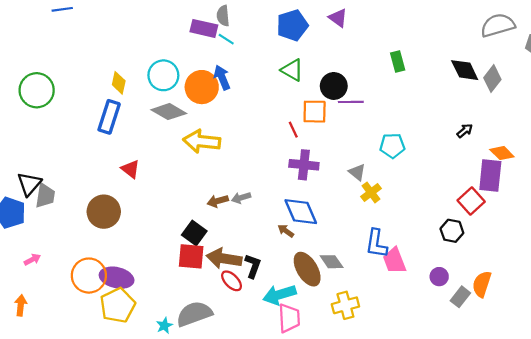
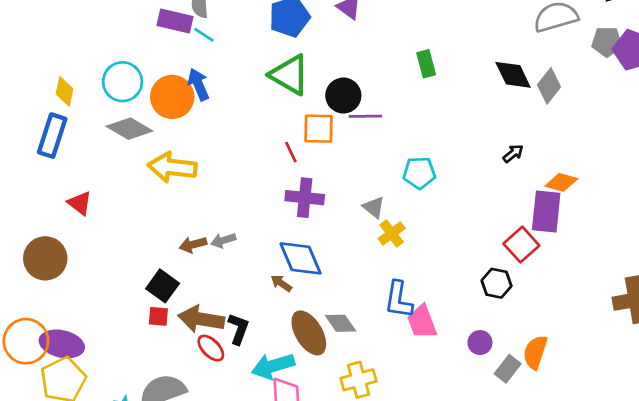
green triangle: (292, 70) -> (290, 75), size x1.4
orange diamond: (502, 153) -> (561, 182), turned -30
red square: (191, 256) -> (158, 316), size x0.6

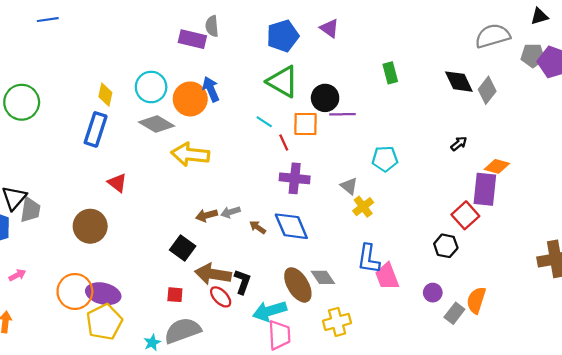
cyan line: (204, 35) -> (264, 122), moved
brown arrow: (281, 283) -> (258, 227), moved
red square: (158, 316) -> (175, 295), moved

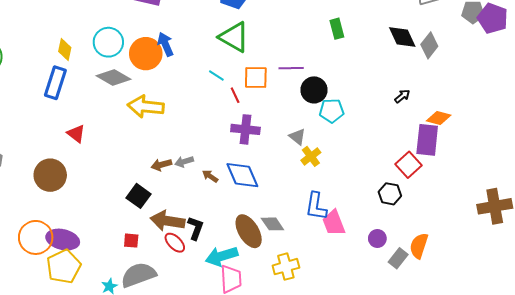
black circle: (325, 98) -> (314, 90), moved

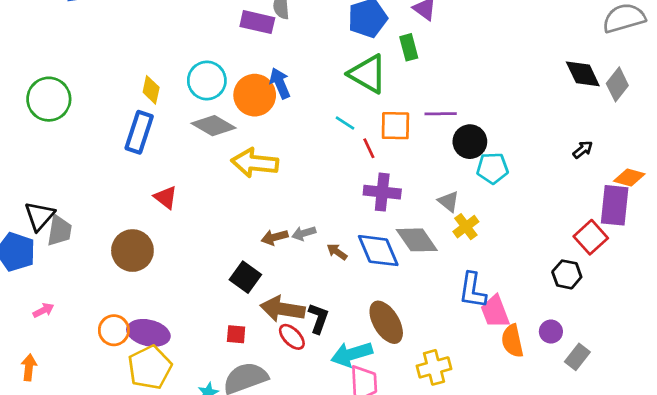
green rectangle: (337, 29) -> (409, 47), moved
gray diamond: (272, 224) -> (417, 240), moved, size x1.4
orange circle: (36, 237) -> (114, 330), size x0.7
orange semicircle: (419, 246) -> (512, 341), moved, turned -30

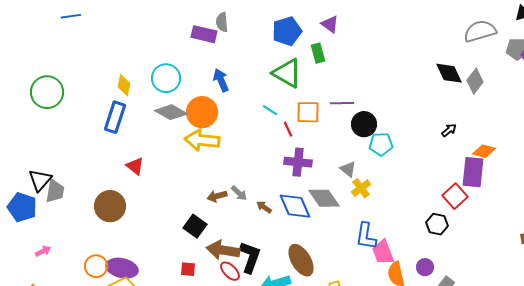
orange circle: (255, 95) -> (202, 112), moved
gray arrow: (304, 233) -> (239, 193), turned -120
black L-shape: (318, 318) -> (250, 257), size x1.4

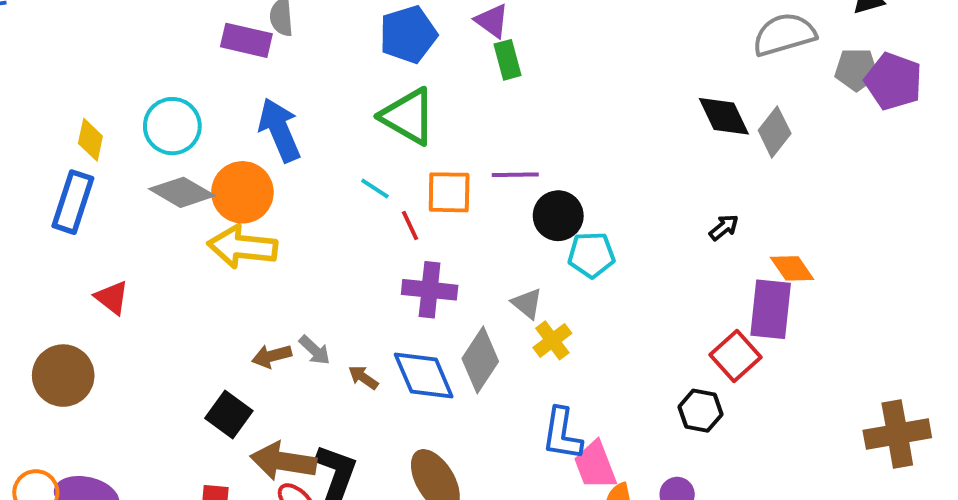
green rectangle: (318, 53) -> (508, 60), moved
blue arrow: (221, 80) -> (279, 130), size x1.4
orange diamond: (484, 151) -> (792, 268), turned 40
gray diamond: (324, 198) -> (480, 360), turned 68

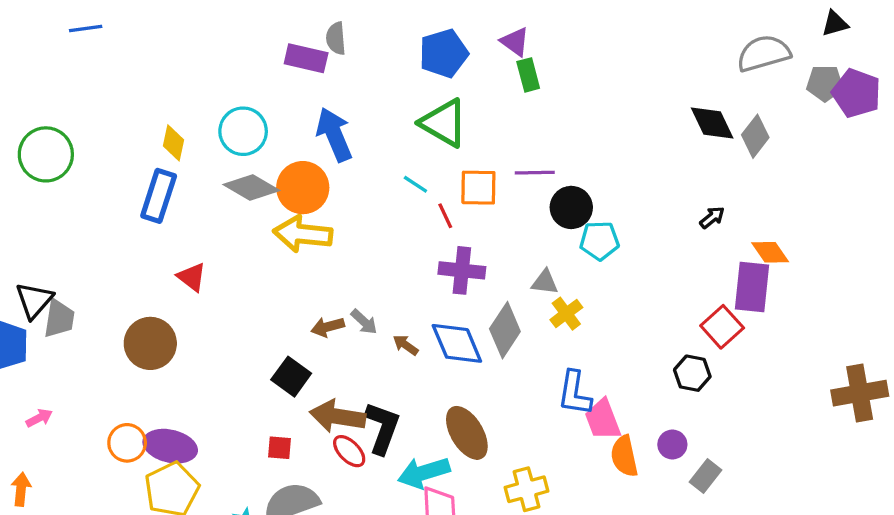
gray triangle: (527, 303) -> (545, 282), turned -32

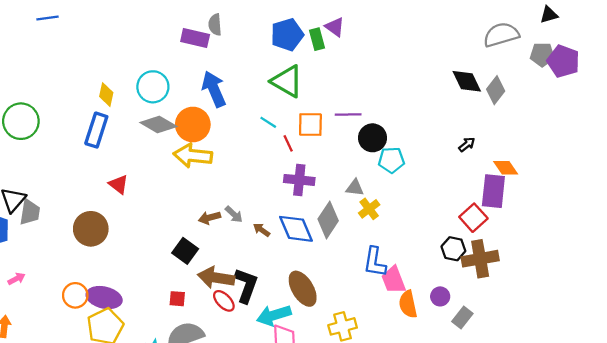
green rectangle: (528, 75) -> (317, 39), moved
green circle: (46, 154) -> (21, 121), moved
brown cross: (860, 393) -> (480, 259), moved

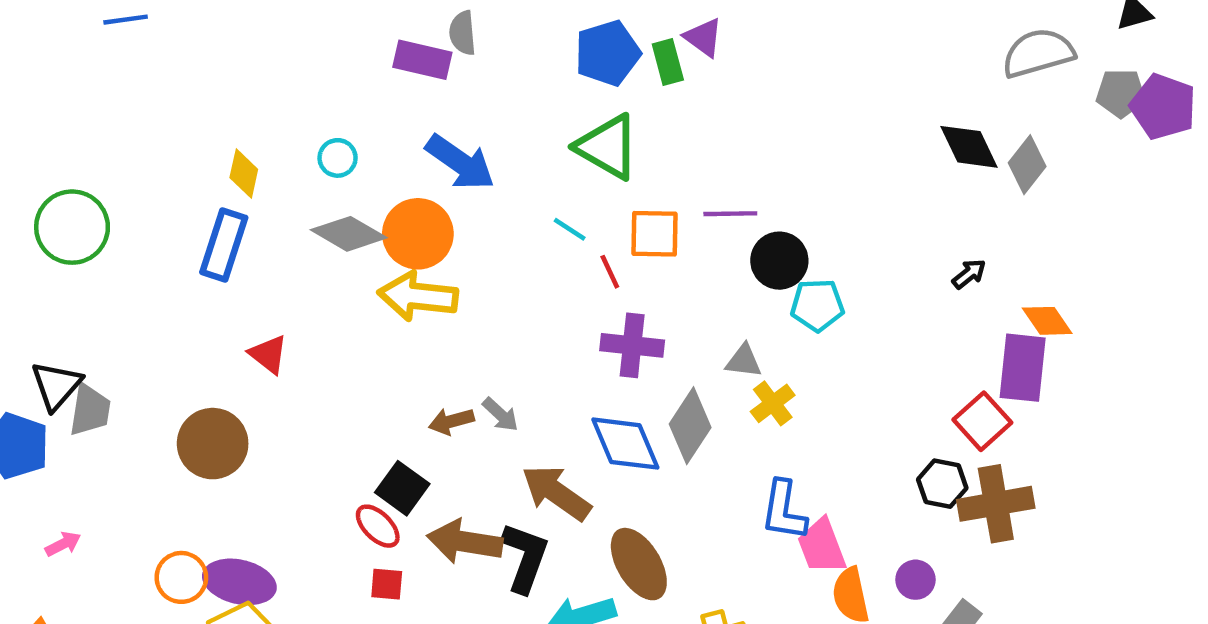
cyan circle: (153, 87) -> (338, 158), size x0.6
blue arrow: (214, 89) -> (460, 162), turned 148
brown arrow: (262, 230) -> (556, 493), moved, size x2.0
red ellipse: (224, 301) -> (378, 526), moved

